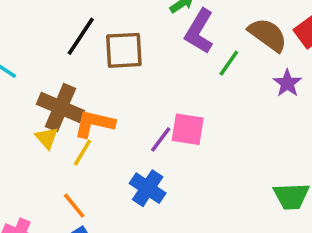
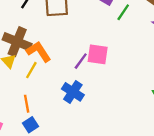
orange L-shape: (94, 124) -> (39, 52), turned 45
orange line: (74, 206) -> (27, 104), turned 30

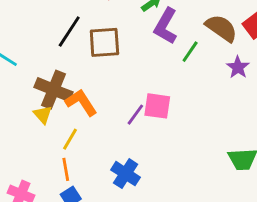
yellow line: (31, 70) -> (70, 139), moved
blue cross: (73, 92) -> (126, 174), moved

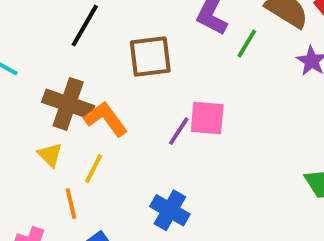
brown square: (104, 42) -> (150, 57), moved
yellow triangle: (43, 115) -> (50, 155), moved
orange line: (66, 169) -> (71, 204), moved

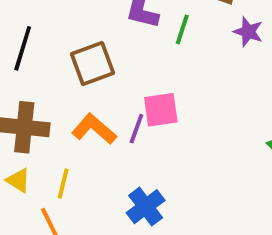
orange L-shape: (106, 119) -> (94, 129), moved
blue cross: (170, 210) -> (146, 207), turned 36

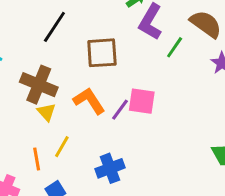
yellow triangle: (18, 180) -> (46, 112), moved
yellow line: (63, 184) -> (62, 147), moved

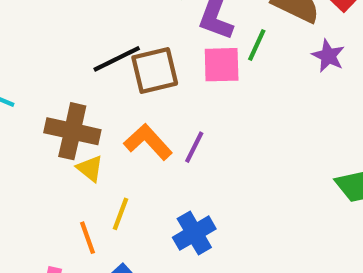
black line: (54, 27) -> (117, 59), moved, turned 40
pink square: (142, 101) -> (222, 65), moved

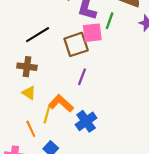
brown square: (155, 71) -> (76, 44), moved
brown cross: (72, 131) -> (27, 67), moved, size x0.7
orange L-shape: (148, 142) -> (61, 103), moved

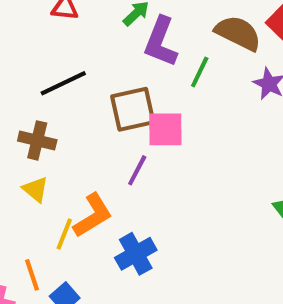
pink square: (92, 33) -> (165, 129), moved
orange L-shape: (61, 103) -> (93, 215), turned 100
orange line: (31, 129) -> (32, 275), moved

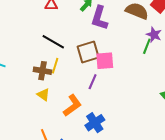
green line: (200, 72) -> (147, 46), moved
black line: (63, 83) -> (53, 42), turned 60
yellow line: (64, 234) -> (55, 66), moved

